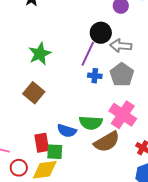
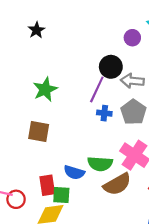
brown square: (34, 93) -> (39, 131), turned -30
red circle: (19, 168) -> (16, 199), moved

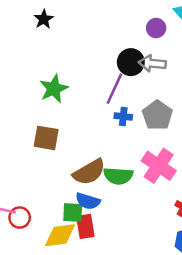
gray arrow: (132, 81) -> (152, 63), moved
blue semicircle: (74, 172) -> (88, 201), moved
brown semicircle: (117, 184) -> (89, 172), moved
red rectangle: (47, 185) -> (85, 226), moved

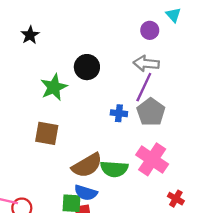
black star: (44, 19) -> (30, 35), moved
black circle: (131, 62) -> (87, 67), moved
purple line: (114, 89) -> (144, 87), moved

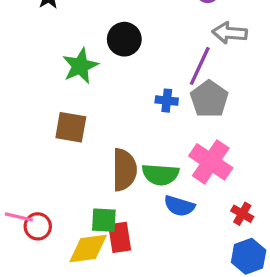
gray arrow: (146, 63) -> (230, 33), moved
brown semicircle: (87, 165) -> (124, 170), turned -60
blue semicircle: (86, 193) -> (179, 206), moved

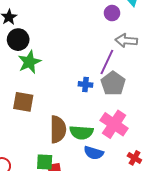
black circle: (124, 39) -> (18, 40), moved

